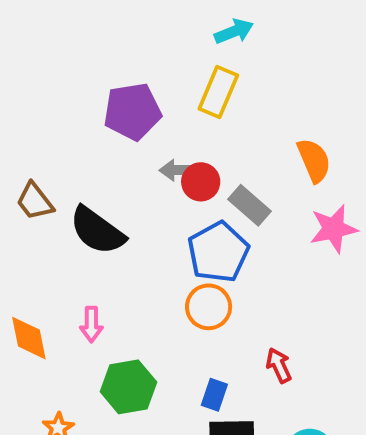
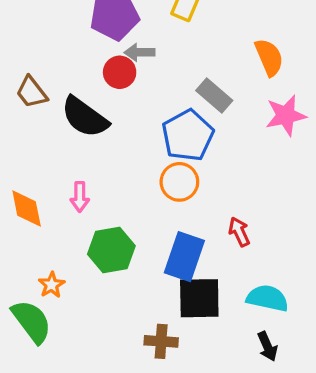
gray arrow: (177, 170) -> (140, 52), moved
red circle: (201, 182) -> (120, 72), moved
blue rectangle: (214, 395) -> (184, 257), size x1.8

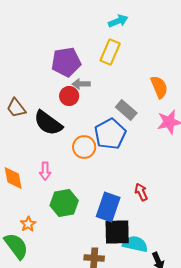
orange circle: (179, 182) -> (84, 147), moved
cyan semicircle: (267, 298) -> (135, 244), moved

